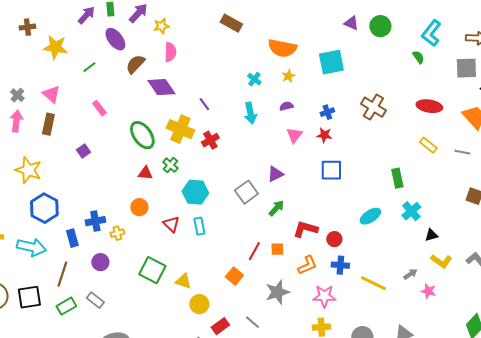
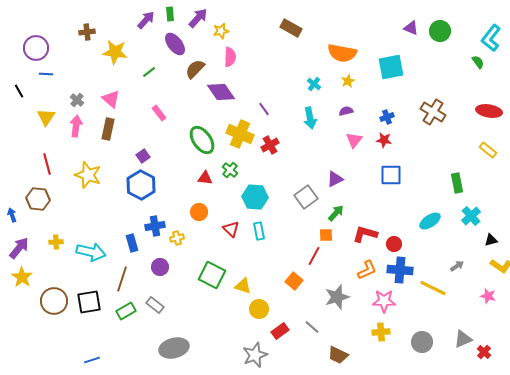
blue hexagon: (44, 208) -> (141, 185), moved
orange square: (277, 249) -> (326, 235), moved
blue cross: (340, 265) -> (400, 270), size x1.4
gray arrow: (410, 274) -> (457, 266), moved

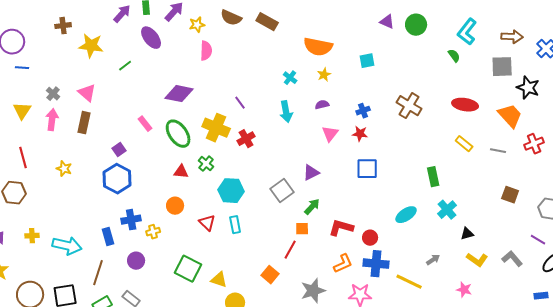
cyan square: (391, 67) -> (367, 61), size x0.6
brown semicircle: (195, 69) -> (231, 18), moved, turned -110
purple diamond: (221, 92) -> (179, 94), moved, turned -44
pink rectangle: (159, 113) -> (145, 124), moved
yellow star: (88, 175) -> (64, 169), size x0.6

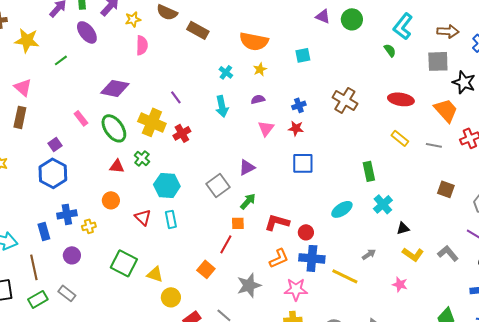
brown rectangle: (267, 22) -> (198, 30), moved
brown line: (98, 273) -> (34, 267), turned -30

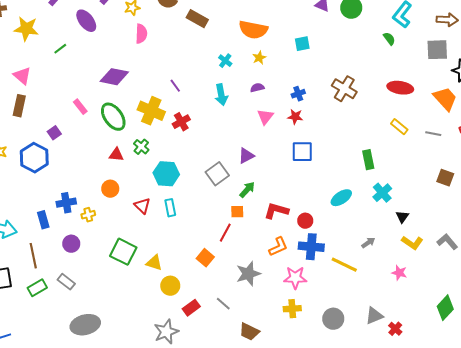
blue hexagon: (53, 173) -> (34, 158), moved
black triangle: (403, 228) -> (402, 217), turned -40

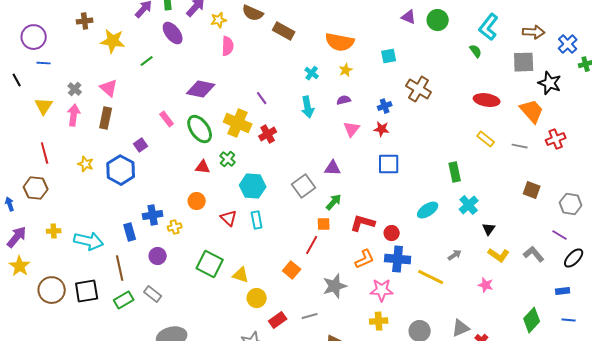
brown cross: (344, 89) -> (419, 89), moved
purple triangle: (246, 156) -> (333, 168), turned 30
gray line: (223, 304) -> (310, 316), turned -56

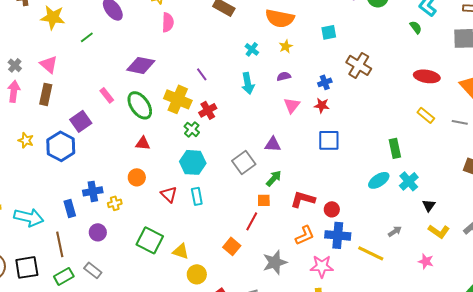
purple square: (141, 145) -> (81, 121), size x1.5
green cross: (228, 159) -> (192, 129), moved
cyan ellipse: (428, 210) -> (379, 180), moved

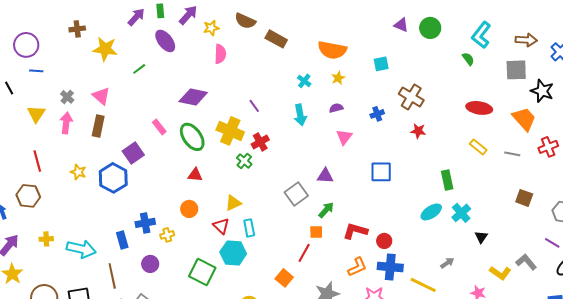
red star: (322, 105) -> (418, 131), moved
cyan hexagon: (193, 162) -> (233, 253), moved
yellow L-shape: (439, 231) -> (500, 273), moved
yellow triangle: (181, 251) -> (233, 203), moved, turned -42

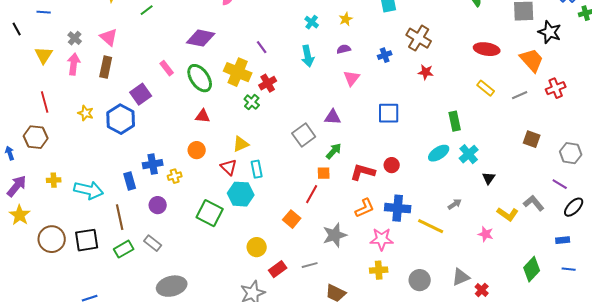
gray line: (512, 154) -> (520, 95), turned -35
red circle: (384, 241) -> (392, 165), moved

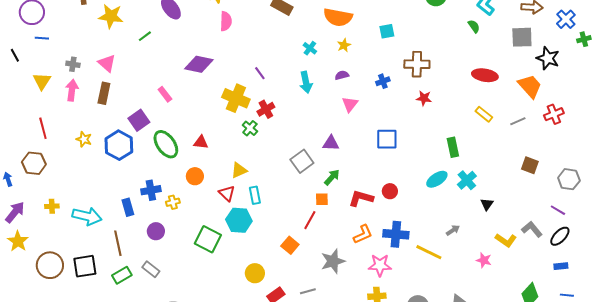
gray cross: (75, 38) -> (73, 64), turned -32
brown cross: (419, 38) -> (417, 64), turned -30
green ellipse: (200, 78) -> (166, 144), moved
black ellipse: (574, 207) -> (560, 236), moved

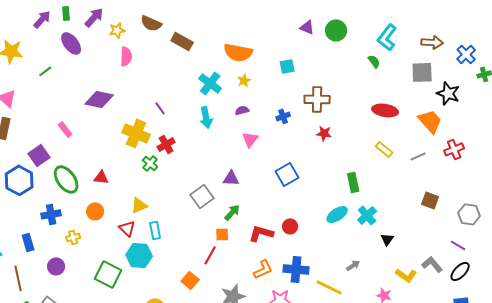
cyan cross: (310, 48) -> (210, 83), size x1.6
blue square: (387, 139) -> (287, 174), turned -30
blue cross: (151, 190) -> (51, 214), moved

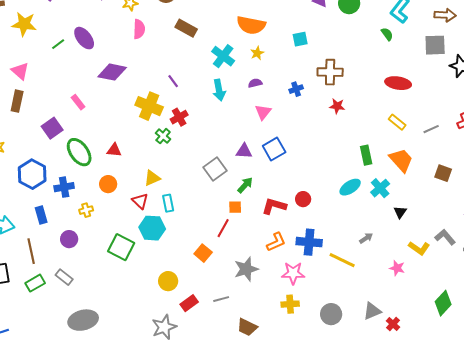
brown rectangle: (182, 41) -> (186, 28), moved
purple ellipse: (71, 43) -> (84, 38), moved
orange trapezoid: (430, 121) -> (401, 160), moved
blue square: (287, 174) -> (274, 149), moved
blue hexagon: (19, 180) -> (32, 174), moved

